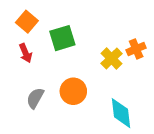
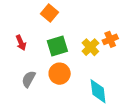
orange square: (27, 22) -> (50, 13), moved
green square: (62, 38) -> (57, 46), moved

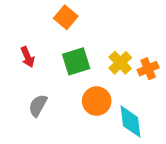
orange cross: (110, 39) -> (148, 69), moved
orange circle: (60, 74) -> (97, 101), moved

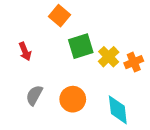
green square: (76, 61) -> (81, 46), moved
orange circle: (97, 101) -> (73, 99), moved

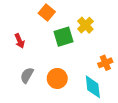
yellow cross: (109, 57) -> (85, 25), moved
orange cross: (134, 62) -> (105, 63), moved

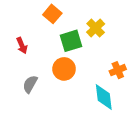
orange circle: (57, 78) -> (64, 69), moved

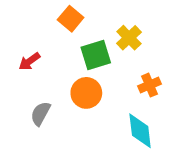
red arrow: (22, 46) -> (29, 61), turned 77
orange cross: (118, 70) -> (149, 85), moved

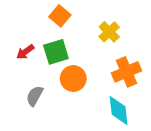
green square: (96, 55) -> (56, 52), moved
orange cross: (149, 85) -> (127, 72), size x1.5

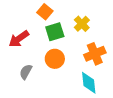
red arrow: (25, 52) -> (19, 39), size x1.5
green square: (56, 52) -> (55, 32), moved

